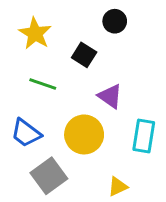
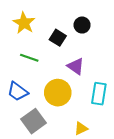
black circle: (115, 21) -> (82, 25), moved

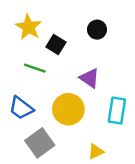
black square: (58, 38) -> (56, 45), moved

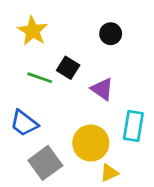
black square: (56, 45) -> (68, 68), moved
yellow circle: (68, 109) -> (91, 143), moved

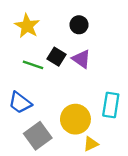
black circle: (111, 34) -> (79, 25), moved
purple triangle: (102, 89) -> (81, 59), moved

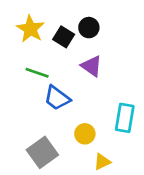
black square: (57, 57) -> (64, 37), moved
blue trapezoid: (20, 103) -> (57, 98), moved
yellow circle: (75, 119) -> (85, 134), size x0.6

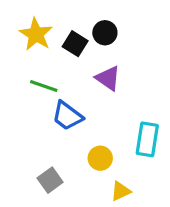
gray square: (42, 152) -> (50, 180), size x0.7

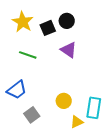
black square: (75, 44) -> (48, 28), turned 35
blue trapezoid: (67, 116) -> (17, 90), moved, turned -75
cyan rectangle: (147, 139) -> (94, 108), moved

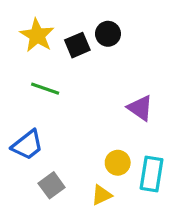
purple triangle: (69, 50) -> (140, 108), moved
yellow circle: (64, 101) -> (118, 163), moved
yellow triangle: (77, 122) -> (102, 195), moved

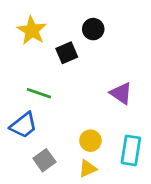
black square: (77, 45) -> (67, 53), moved
green line: (45, 89) -> (39, 93), moved
yellow circle: (118, 163) -> (90, 141), moved

